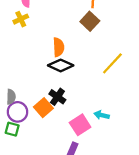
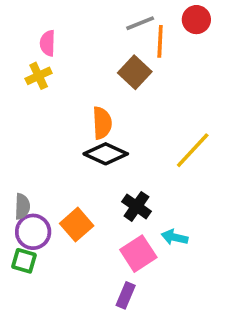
brown square: (90, 21) -> (135, 72), moved
black cross: (57, 97) -> (136, 206), moved

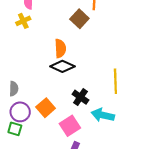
yellow line: (193, 150) -> (115, 81), moved, turned -45
gray semicircle: (22, 206) -> (14, 89), moved
cyan arrow: (175, 237) -> (103, 115), size x1.5
pink square: (138, 254) -> (70, 126), moved

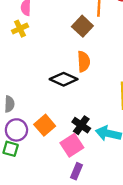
orange semicircle: (60, 48) -> (84, 62), moved
black cross: (80, 97) -> (81, 125), moved

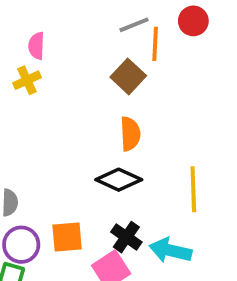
black diamond: (64, 79) -> (119, 180), moved
orange square: (45, 125) -> (67, 237), turned 36

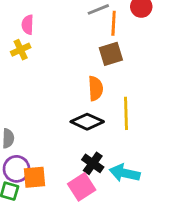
brown square: (128, 76) -> (111, 54), moved, turned 30
yellow line: (193, 189) -> (126, 113), moved
orange square: (67, 237) -> (35, 177), moved

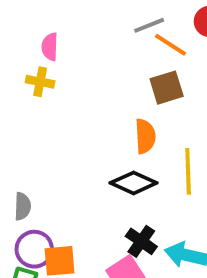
orange line: (114, 23) -> (170, 45), turned -60
yellow cross: (21, 50) -> (40, 82), turned 36

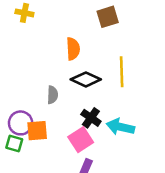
orange semicircle: (145, 136) -> (73, 49), moved
gray semicircle: (23, 206) -> (53, 95), moved

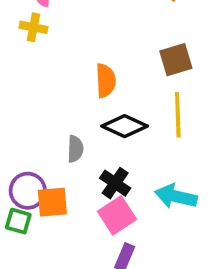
brown square: (108, 17) -> (176, 60), moved
black cross: (91, 118) -> (115, 183), moved

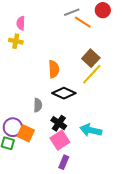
brown square: (176, 60) -> (91, 58), turned -30
yellow line: (178, 115) -> (92, 74), moved, turned 45
orange square: (52, 202) -> (26, 133), turned 30

